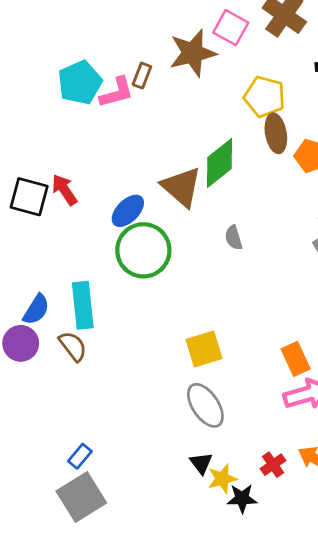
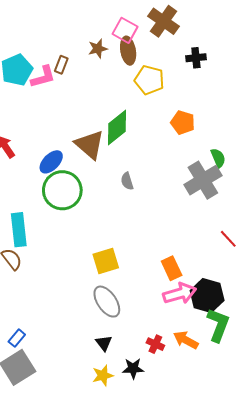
brown star: (193, 53) -> (98, 49), size x0.6
brown ellipse: (276, 133) -> (128, 51), moved
red cross: (273, 465) -> (155, 344), turned -30
yellow star: (222, 479) -> (103, 375), moved

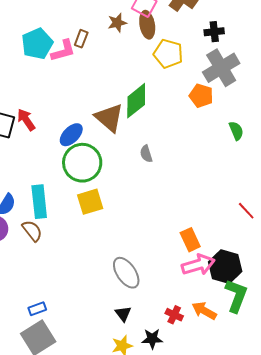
gray cross: (203, 180) -> (221, 68), moved
yellow square: (106, 261) -> (90, 202), moved
blue rectangle: (17, 338) -> (37, 309), turned 30

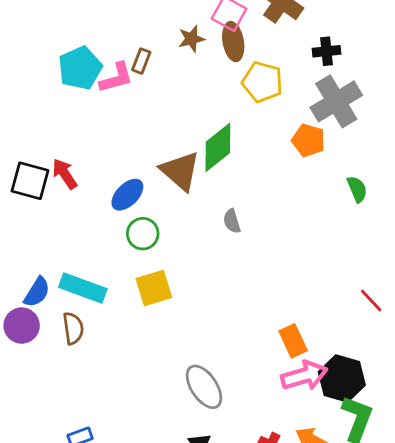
green circle: (82, 163) -> (143, 234), size x0.6
cyan rectangle: (39, 202) -> (83, 288), turned -64
brown semicircle: (32, 231) -> (73, 328), turned 30

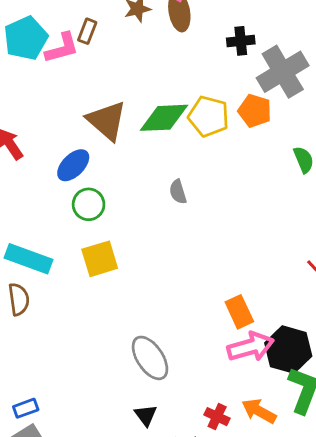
black cross: (326, 51) -> (241, 41), moved
yellow pentagon: (262, 82) -> (209, 116), moved
green diamond: (218, 147) -> (164, 118), turned 36
brown triangle: (180, 171) -> (107, 121), moved

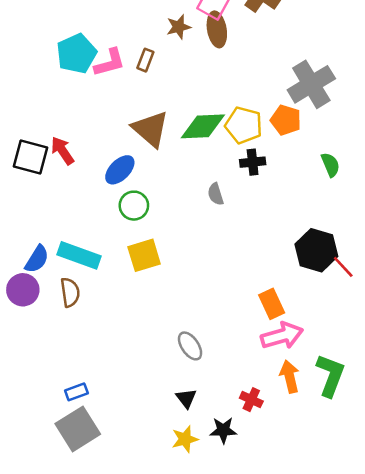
brown rectangle: (87, 31) -> (145, 60), moved
black cross: (241, 41) -> (253, 162), moved
black hexagon: (288, 350) -> (316, 250), moved
gray ellipse: (150, 358) -> (190, 346), size x0.7
orange arrow: (259, 411) -> (290, 377), moved, turned 48

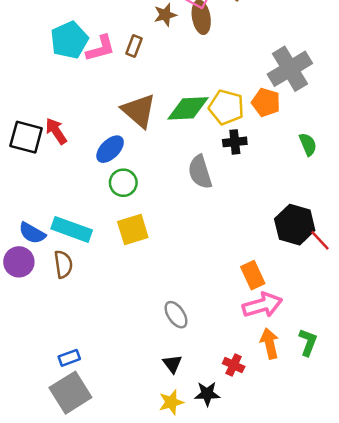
gray semicircle: (216, 194) -> (200, 172), size x1.6
blue semicircle: (37, 259) -> (32, 233), turned 88
green L-shape: (330, 375) -> (308, 342), size x0.7

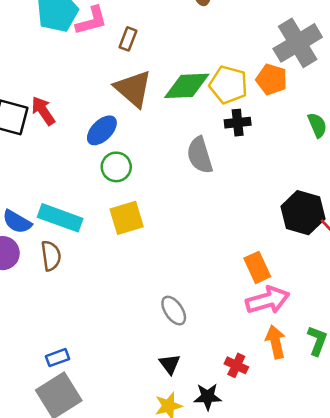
brown rectangle: (134, 46) -> (128, 39), moved

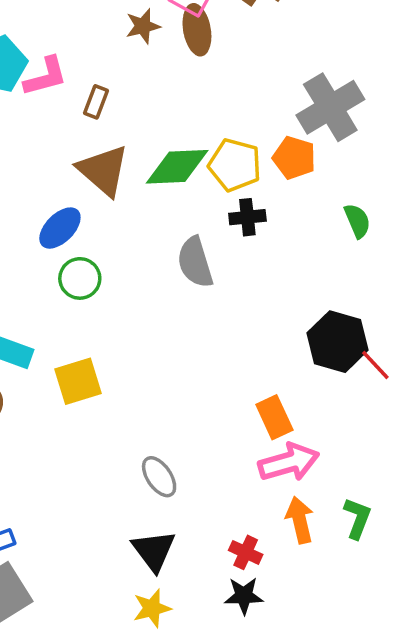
yellow square: (127, 218) -> (78, 381), moved
black triangle: (170, 364) -> (154, 551), size x1.5
black star: (208, 397) -> (244, 596), moved

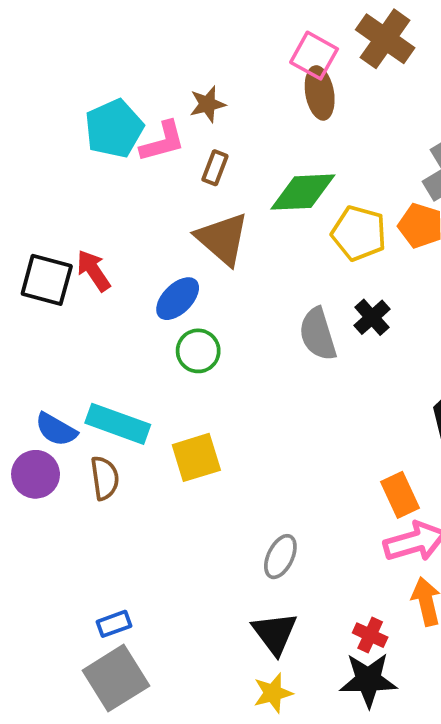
brown star: (143, 26) -> (207, 104), moved
green diamond: (177, 167) -> (303, 192), moved
black cross: (247, 217) -> (372, 317), moved, turned -36
gray ellipse: (159, 477) -> (280, 557), turned 60
black star: (244, 596) -> (368, 680), size x1.4

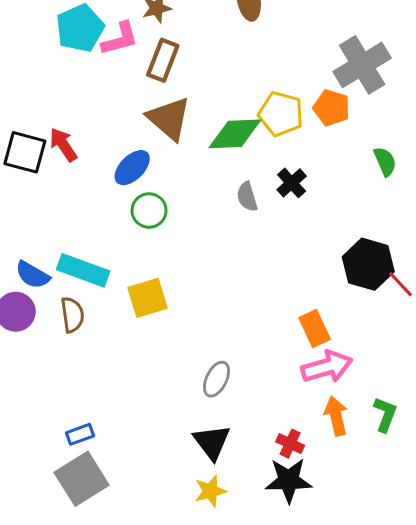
brown rectangle: (215, 168) -> (163, 60), size x1.5
green diamond: (303, 192) -> (235, 134), moved
gray semicircle: (318, 334) -> (247, 197), size x0.7

